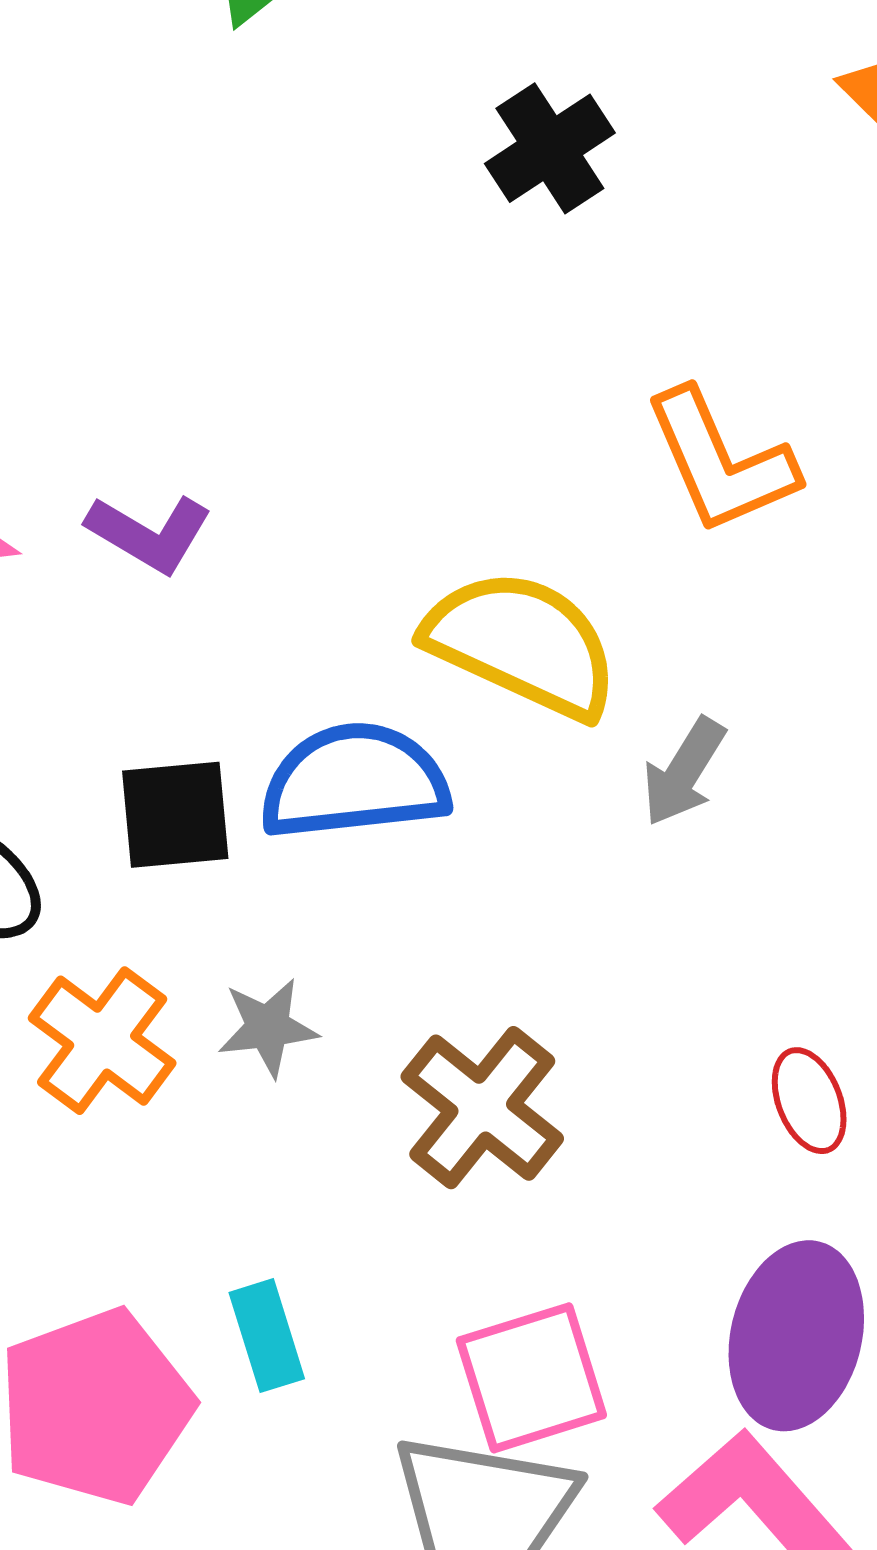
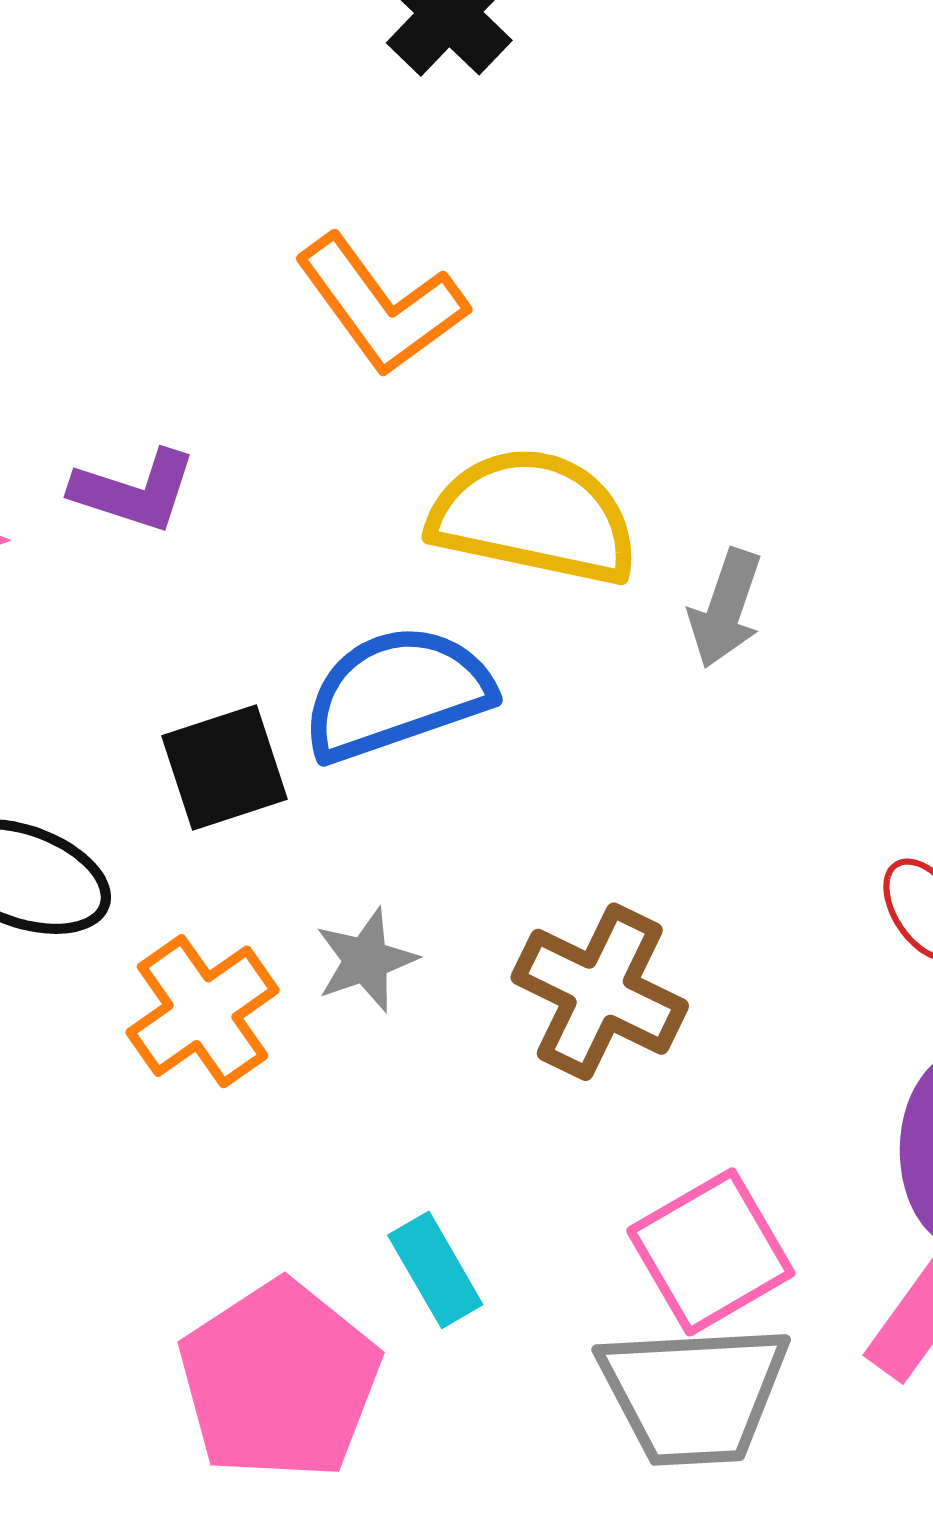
orange L-shape: (721, 462) -> (381, 305), moved
orange cross: (102, 1041) -> (203, 1011), turned 31

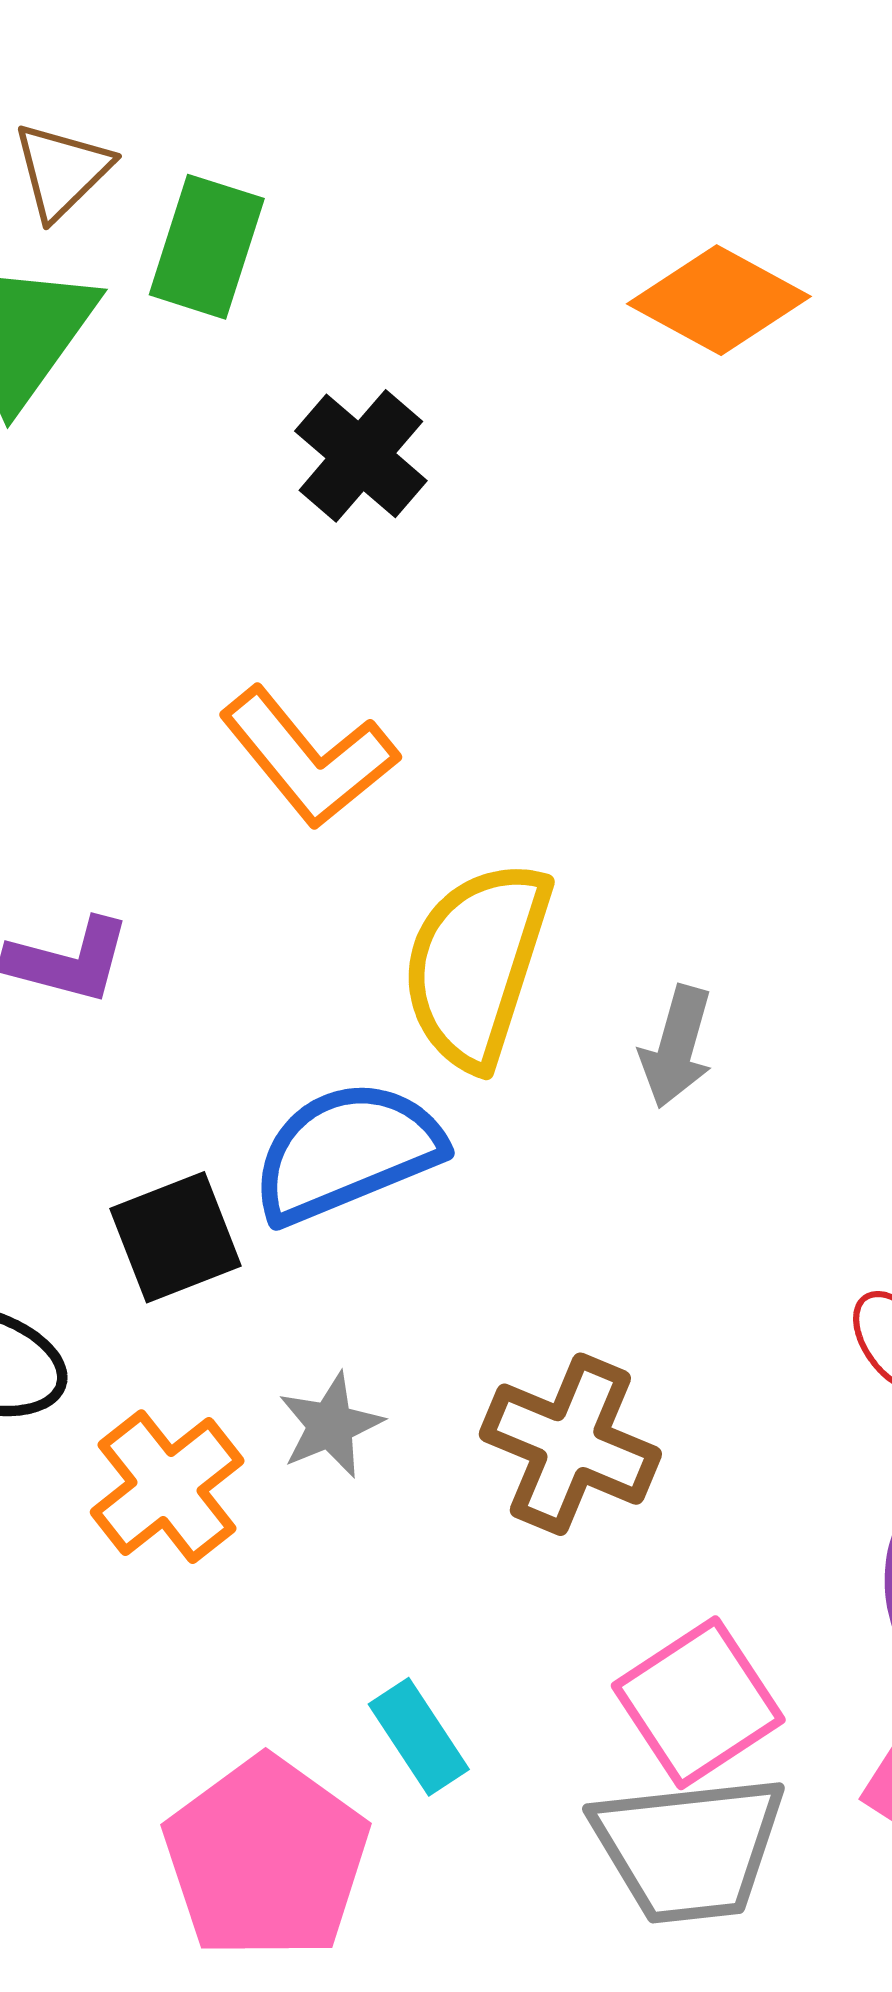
yellow semicircle: (534, 517) -> (476, 964), turned -81

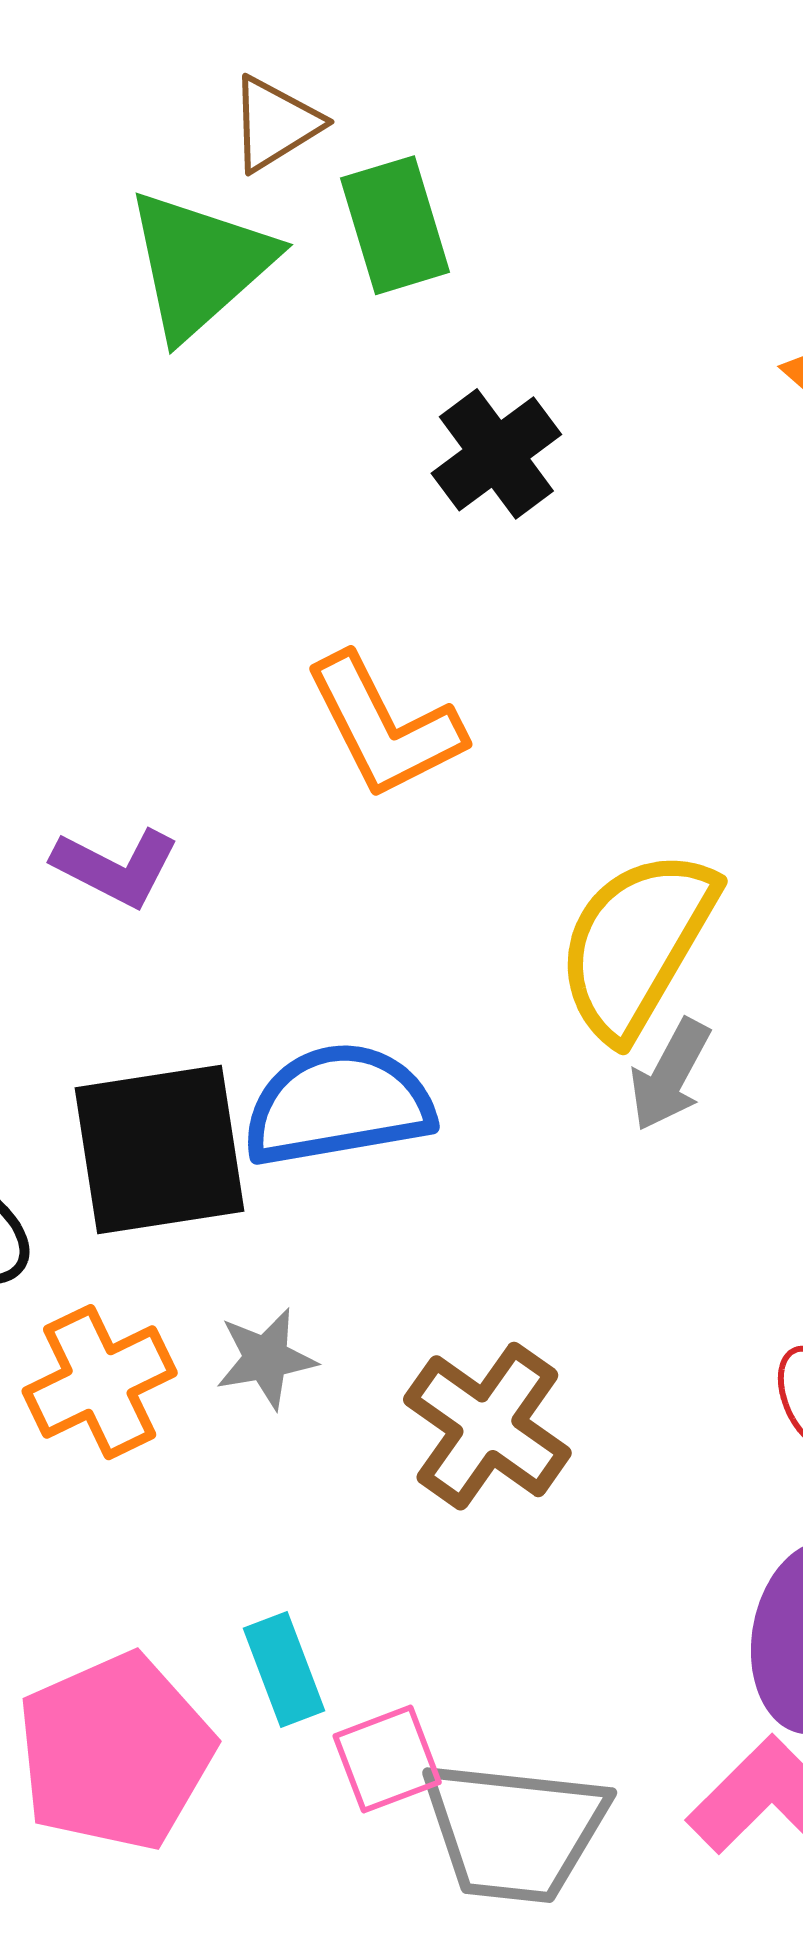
green rectangle: (207, 247) -> (395, 225), turned -47
yellow semicircle: (476, 964) -> (636, 944), moved
black square: (176, 1237) -> (159, 1150), size x1.5
pink square: (698, 1703) -> (387, 1759), moved, size x0.7

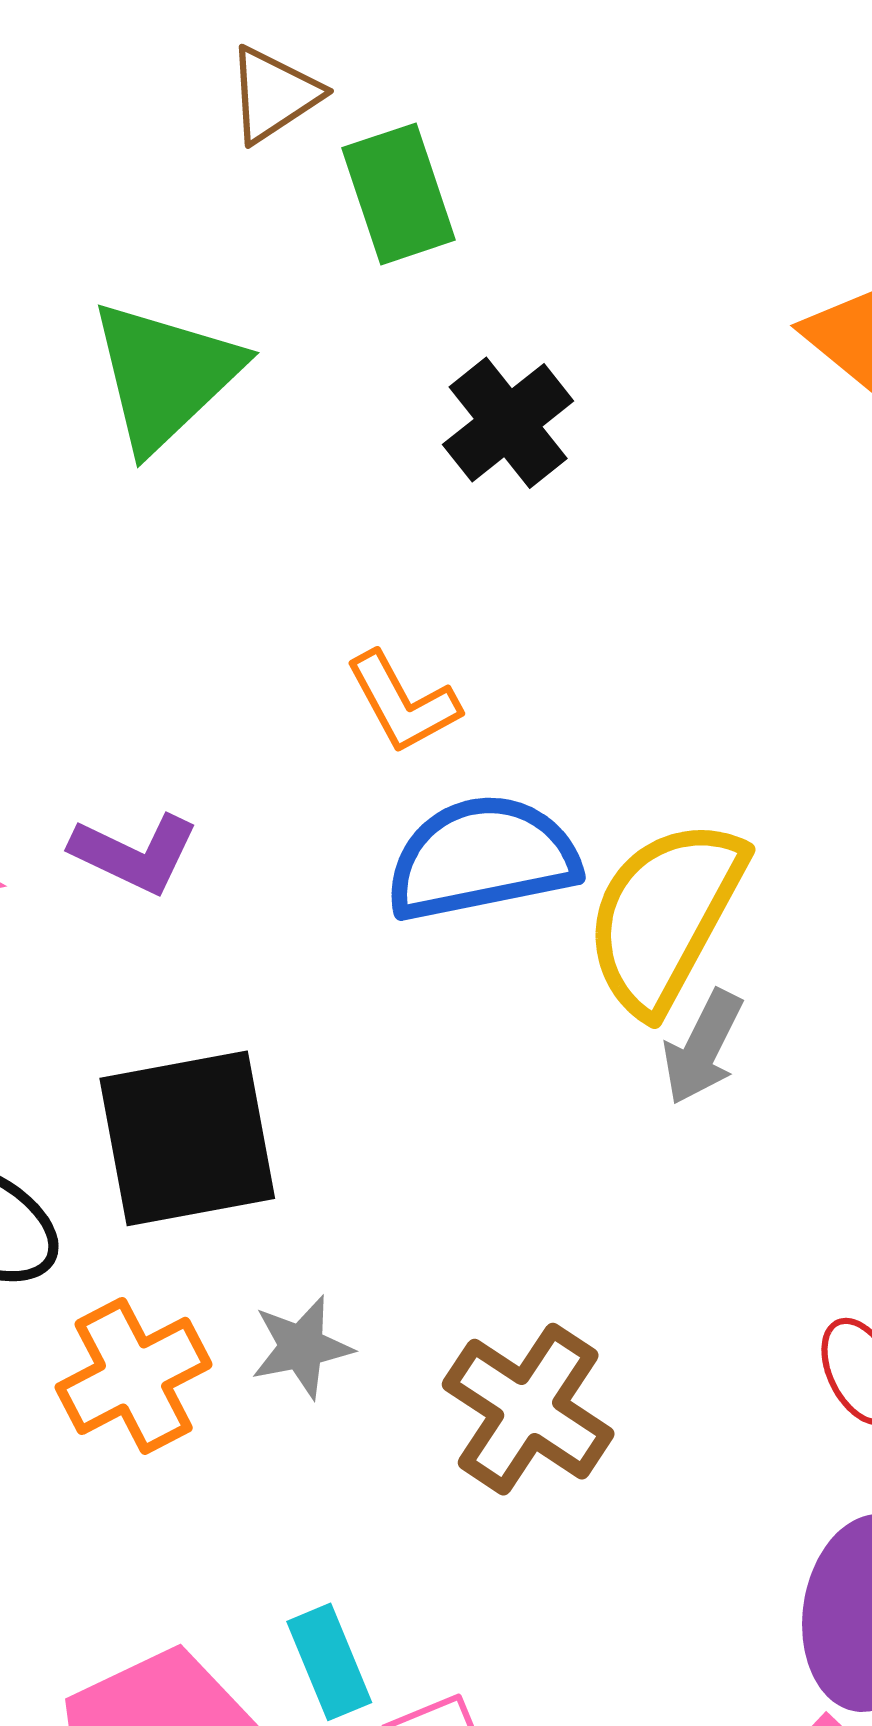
green triangle: (200, 264) -> (165, 375), moved
orange L-shape: (384, 726) -> (403, 703), size x0.7
blue semicircle: (338, 1105) -> (482, 858), moved

